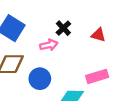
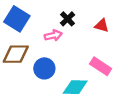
pink rectangle: (97, 76) -> (101, 66), turned 50

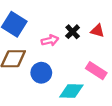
black cross: (68, 19) -> (73, 32), moved

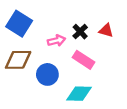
pink rectangle: (96, 71) -> (84, 60), moved

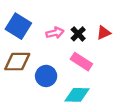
red triangle: (106, 30) -> (104, 33), turned -40
pink arrow: (56, 41) -> (55, 33), moved

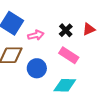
pink arrow: (55, 33) -> (36, 35), moved

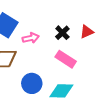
blue circle: (37, 68) -> (32, 83), moved

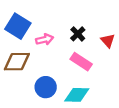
red triangle: (87, 32) -> (108, 41), moved, turned -48

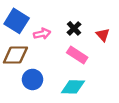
blue circle: (46, 87) -> (33, 79), moved

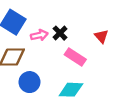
black cross: (74, 28) -> (60, 33), moved

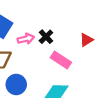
red triangle: (101, 36) -> (86, 40), turned 40

